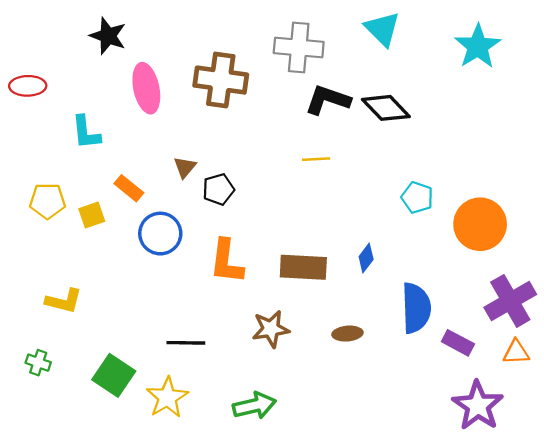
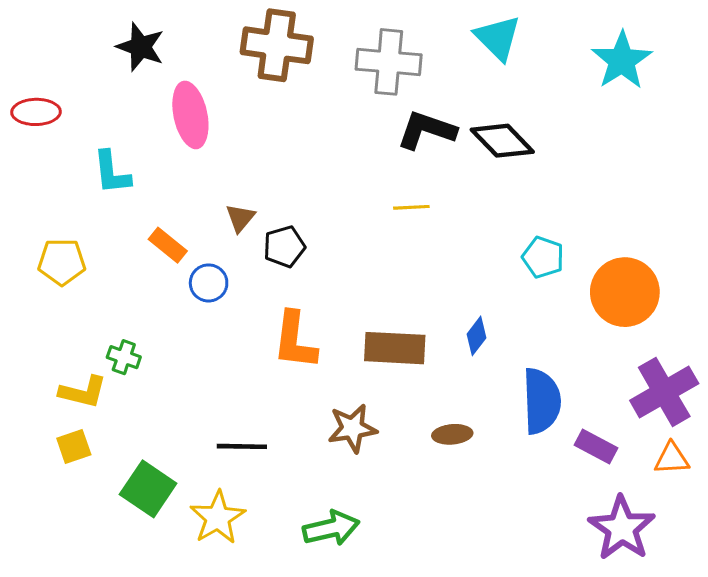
brown cross: (221, 80) -> (277, 45), moved
yellow square: (92, 215) -> (74, 446), moved
blue circle: (160, 234) -> (209, 283), moved, size x0.7
green cross: (38, 363) -> (124, 357), moved

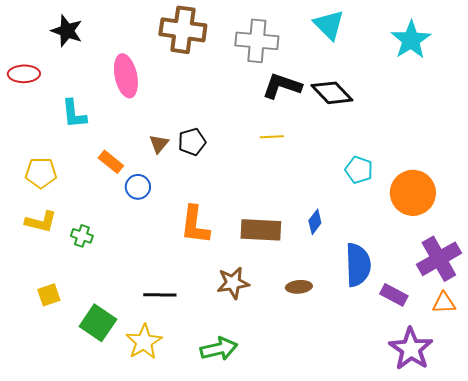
black star: (140, 47) -> (67, 31), moved
black pentagon: (284, 247) -> (192, 142), moved
yellow L-shape: (83, 392) -> (41, 222), moved

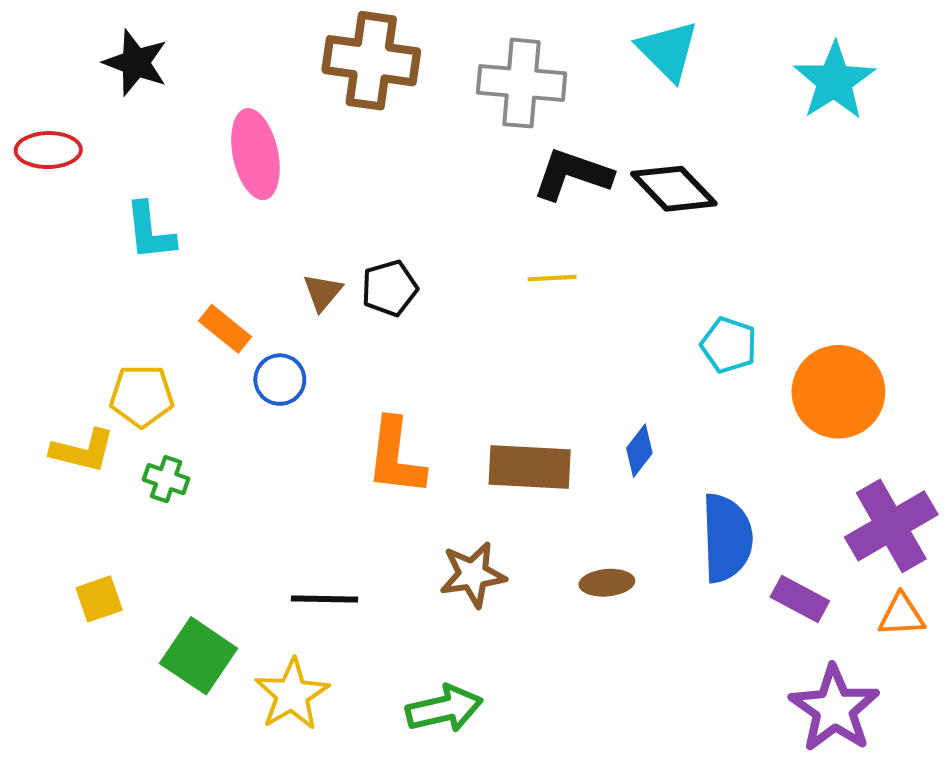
yellow pentagon: (41, 173) -> (142, 396), moved

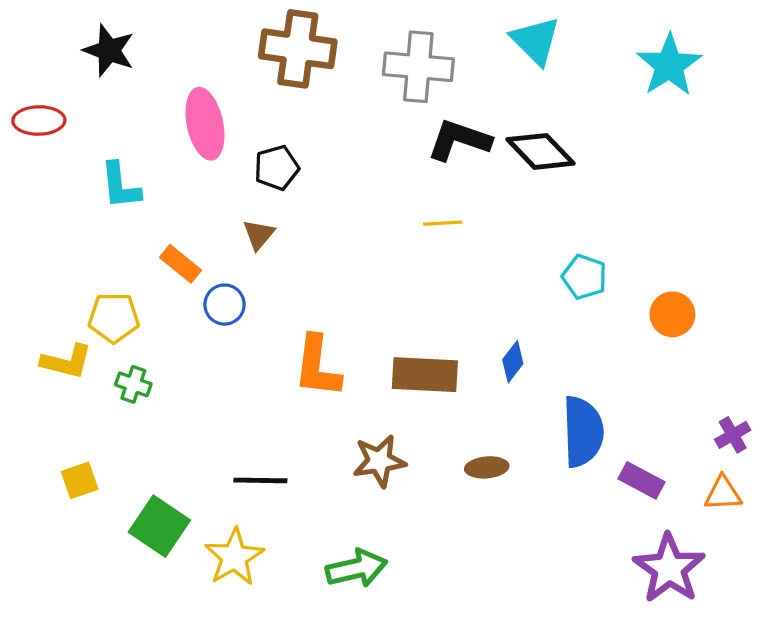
black pentagon: (390, 288) -> (277, 168), moved
orange circle: (838, 392) -> (672, 314), size x0.6
purple cross: (891, 526) -> (733, 435), moved, size x0.5

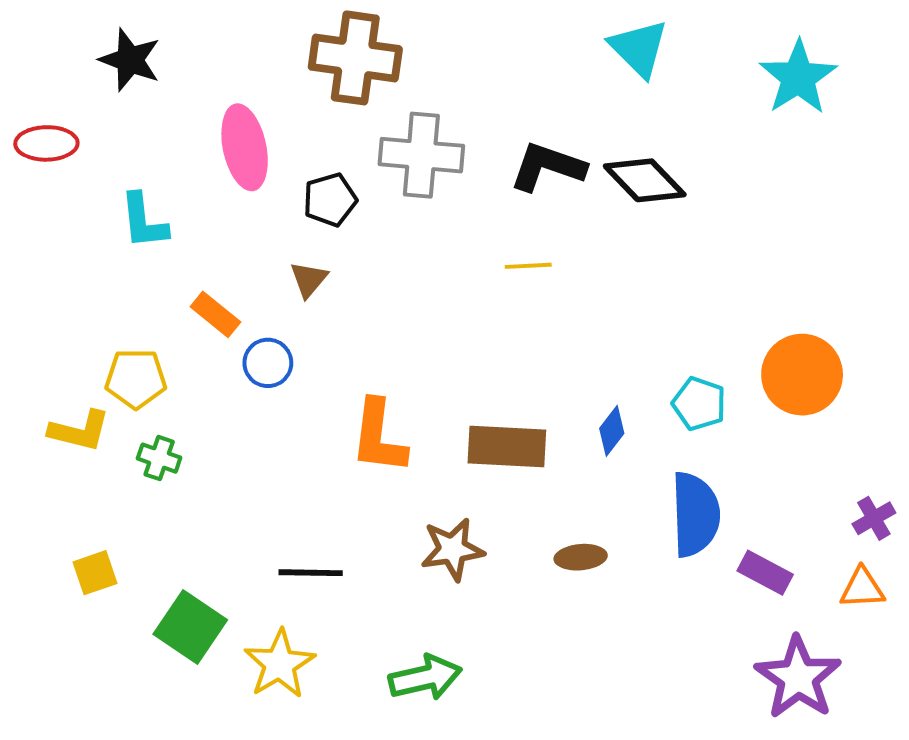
gray cross: (418, 67) -> (421, 155), moved
cyan pentagon: (584, 277) -> (699, 404), moved
orange circle: (672, 314) -> (802, 375), size x1.5

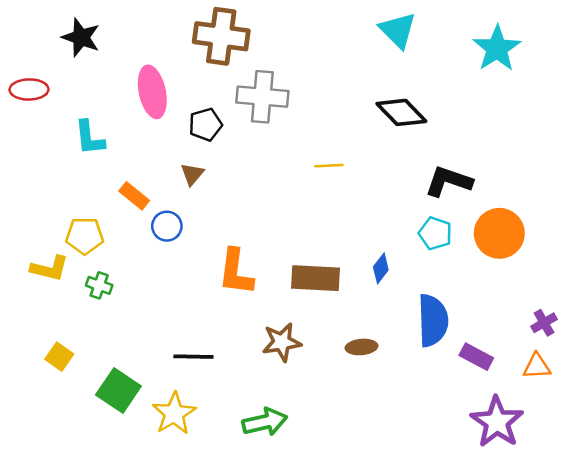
black L-shape: (548, 167) -> (449, 181), moved
cyan pentagon: (699, 404) -> (435, 233), moved
yellow square: (95, 573) -> (59, 357), turned -36

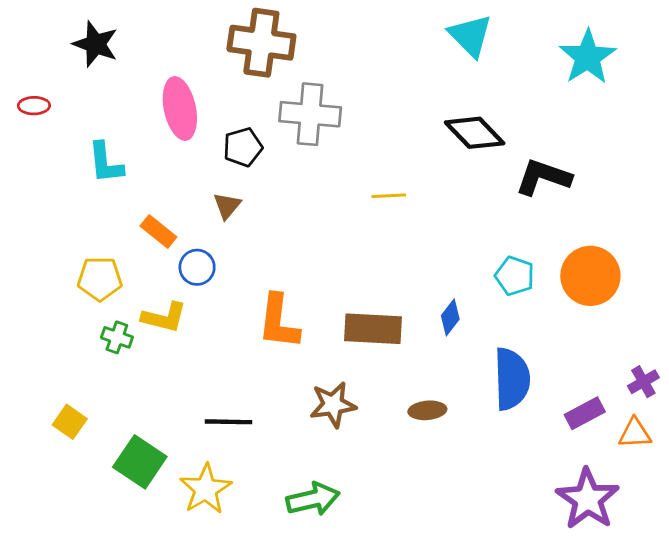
red ellipse: (29, 89) -> (34, 106), size x0.7
black L-shape: (449, 181) -> (543, 177), moved
yellow L-shape: (50, 268) -> (164, 317), moved
purple rectangle: (476, 357) -> (585, 413), moved, turned -56

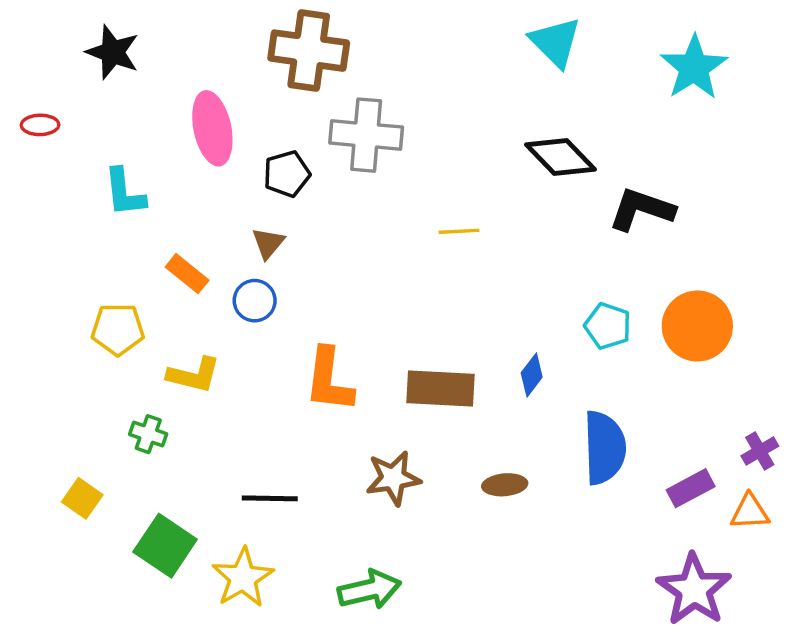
blue circle: (197, 267) -> (255, 301), moved
green cross: (117, 337) -> (148, 434), moved

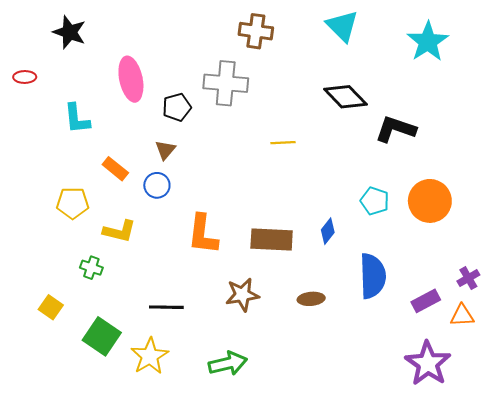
brown cross: (309, 51) -> (256, 31), moved, size x0.7

